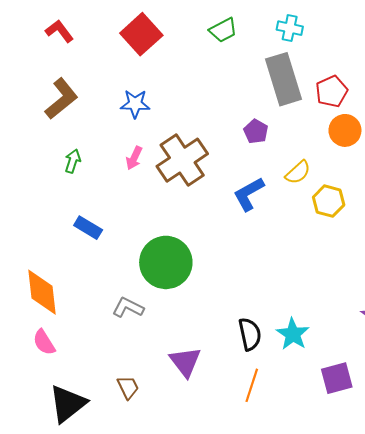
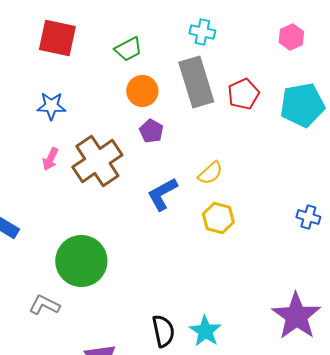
green trapezoid: (223, 30) -> (128, 49), moved
red square: (141, 34) -> (57, 38), turned -36
orange circle: (345, 130) -> (142, 91), moved
purple pentagon: (256, 131) -> (151, 131), moved
yellow hexagon: (329, 201) -> (218, 218), moved

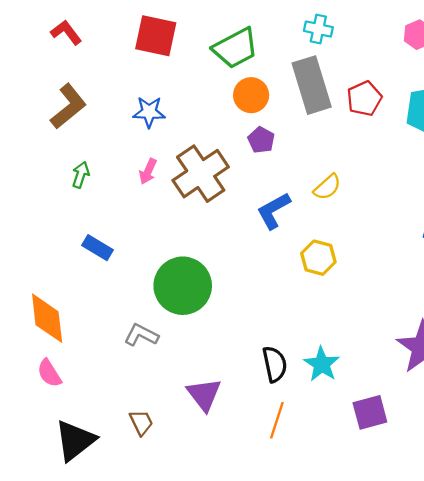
green trapezoid: (128, 49) -> (235, 48), size x1.5
yellow hexagon: (218, 218) -> (318, 258), moved

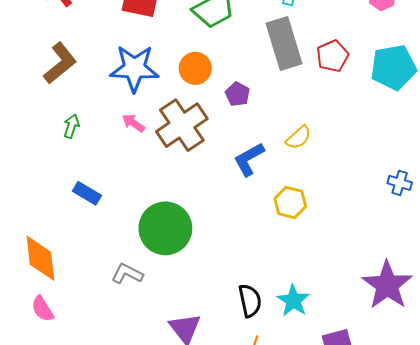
orange circle: (251, 95) -> (195, 68), moved
blue star: (149, 112) -> (134, 68), size x1.6
pink arrow: (148, 171) -> (133, 123), turned 100

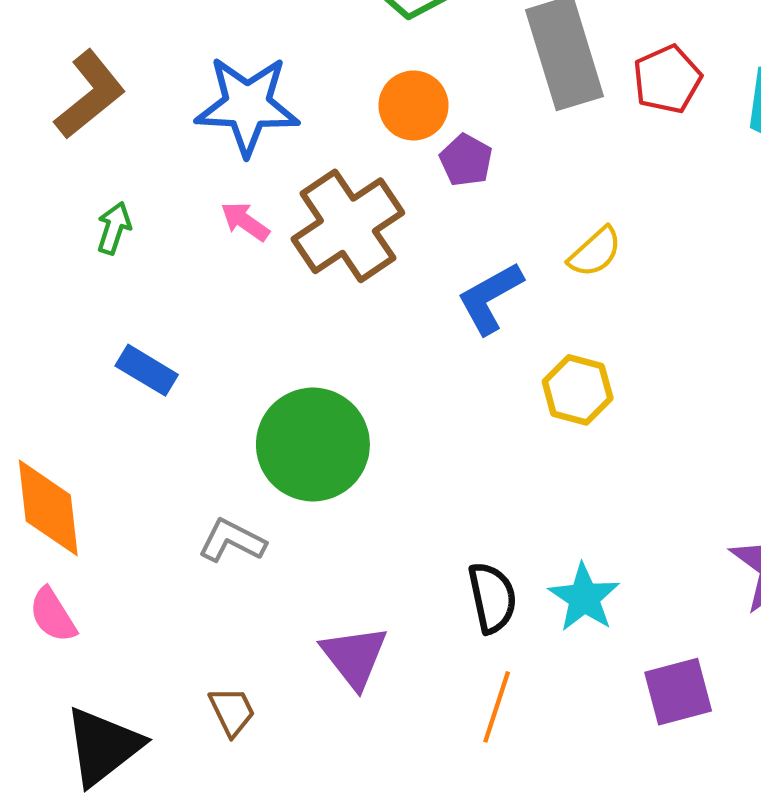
orange circle: (195, 68) -> (414, 106), moved

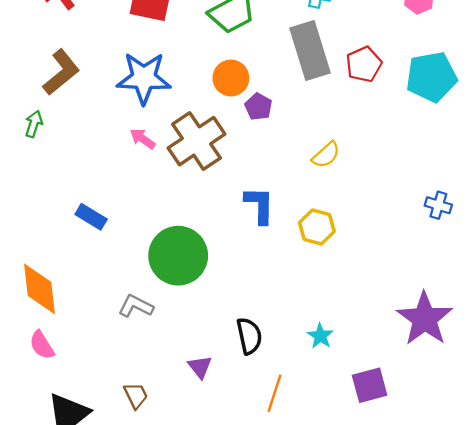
green arrow: (114, 228) -> (34, 124), moved
blue L-shape: (490, 298) -> (260, 205), moved, turned 120
black semicircle: (492, 598) -> (249, 336), moved
cyan star: (584, 598) -> (320, 336), size x0.7
purple triangle: (354, 657) -> (200, 367), size x0.7

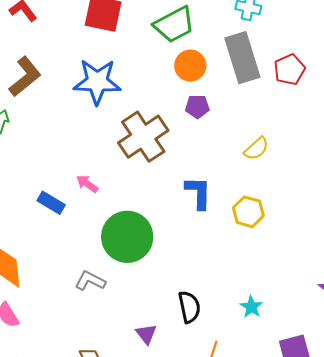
orange circle: (231, 78) -> (190, 66), moved
purple pentagon: (258, 107) -> (197, 107), turned -30
pink arrow: (143, 139) -> (87, 184), moved

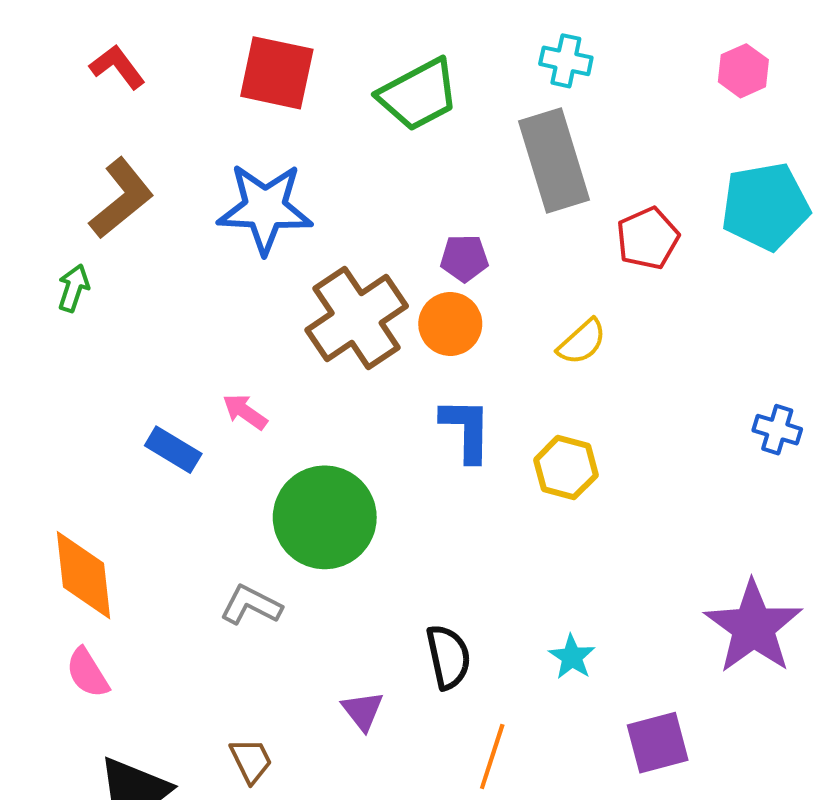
orange circle: (190, 66) -> (450, 324), moved
red pentagon: (289, 70) -> (648, 238), moved

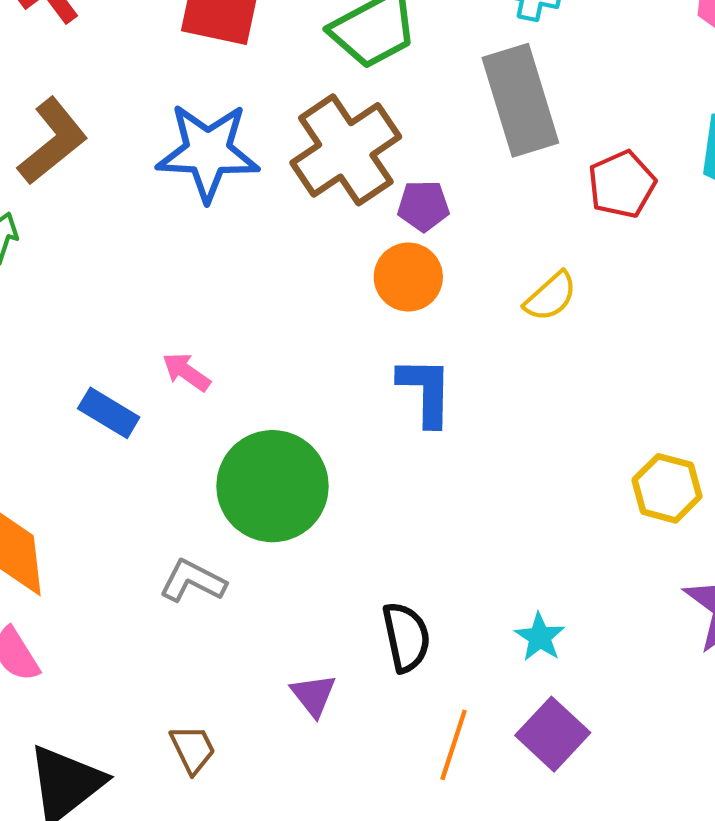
brown cross: (357, 318) -> (346, 150), moved
yellow hexagon: (566, 468) -> (667, 488), moved
purple square: (658, 743) -> (553, 734), moved, turned -32

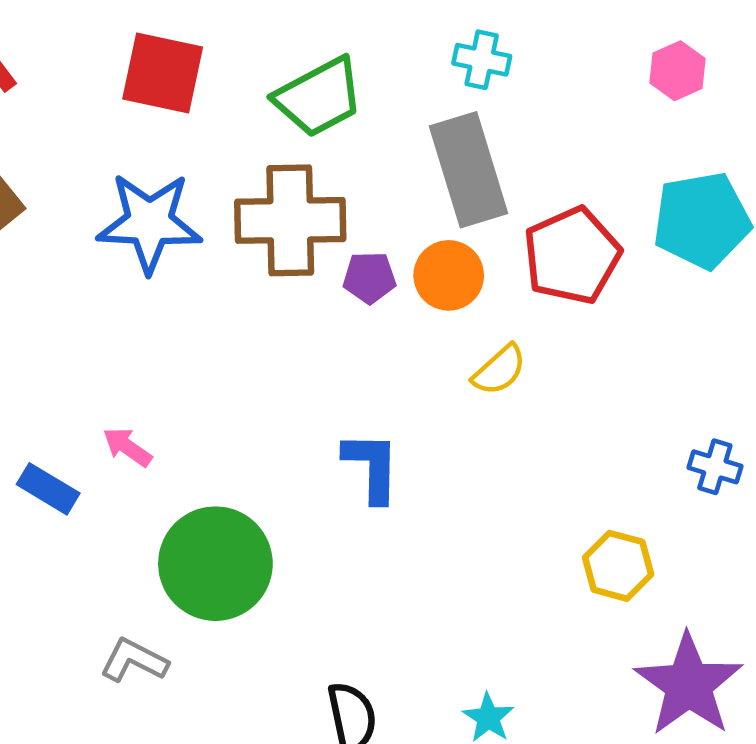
brown cross: (346, 150) -> (290, 220), turned 33
red pentagon: (622, 184) -> (572, 256), size x1.4
orange circle: (408, 277) -> (449, 275), moved

